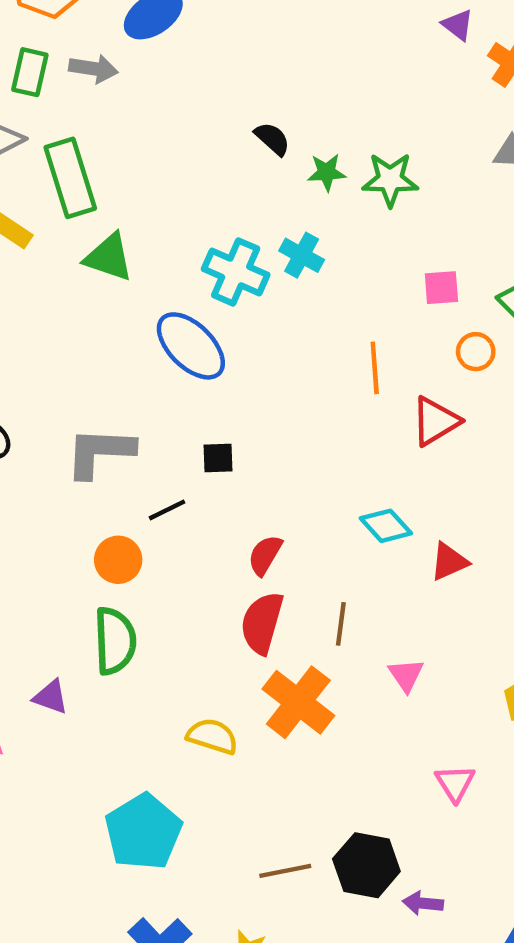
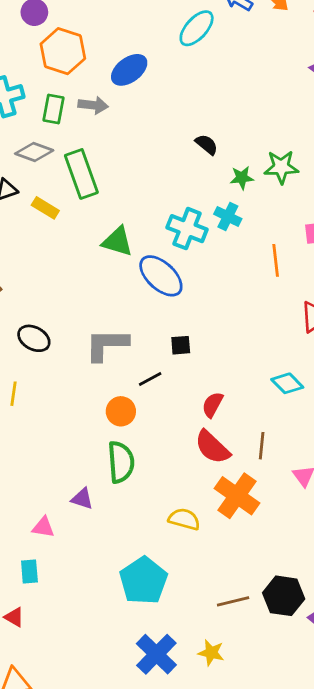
green star: (327, 172) -> (242, 178), moved
green triangle: (109, 257) -> (118, 241), moved
orange line: (375, 368) -> (276, 260), moved
red semicircle: (262, 623) -> (212, 447), turned -60

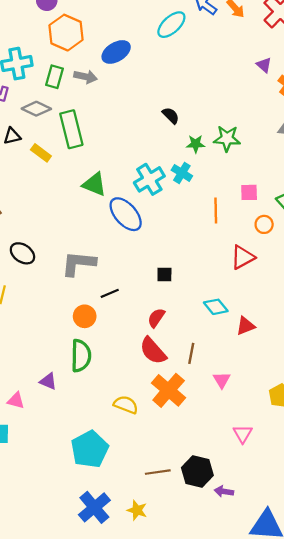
cyan cross: (187, 229) -> (149, 179), turned 32
black square: (181, 345) -> (164, 275), moved

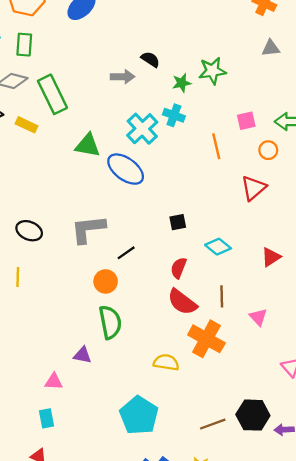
gray arrow: (86, 77) -> (123, 77), moved
cyan diamond: (216, 307) -> (218, 247), moved

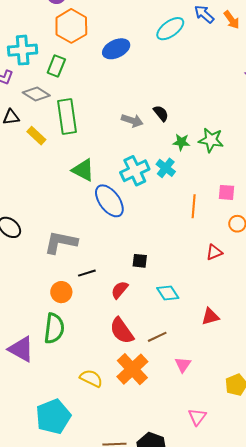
red triangle: (253, 188) -> (214, 252), size x0.7
red semicircle: (179, 268) -> (120, 290), moved
brown line: (222, 296) -> (157, 337), turned 48
purple triangle: (82, 355) -> (21, 349), size x1.6

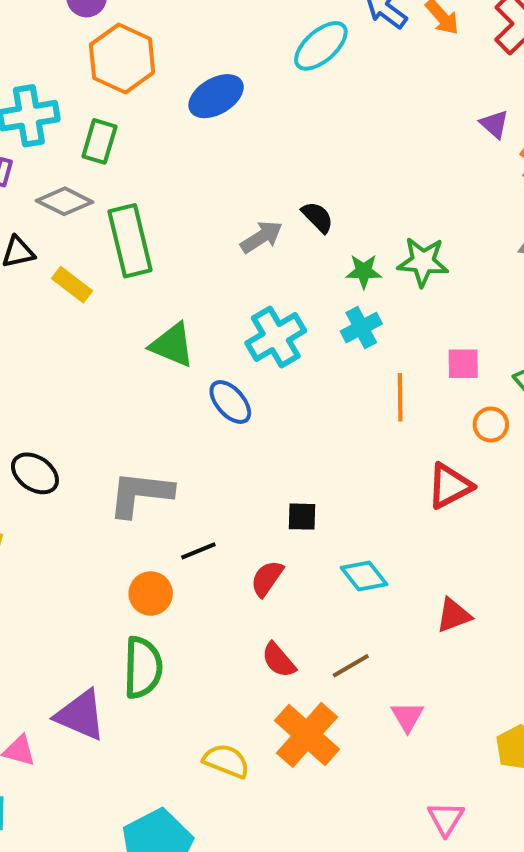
gray arrow: (132, 121) -> (261, 237), turned -45
cyan cross: (166, 168) -> (361, 328), moved, turned 30
blue ellipse: (109, 201) -> (230, 402), size x0.7
red triangle: (214, 252) -> (450, 486), size x1.4
red semicircle: (122, 331) -> (279, 660), size x0.7

